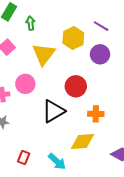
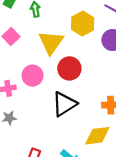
red circle: (76, 86) -> (69, 68), moved

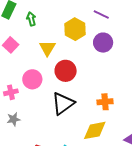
yellow triangle: (51, 42) -> (47, 48), size x0.7

